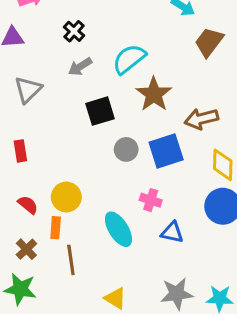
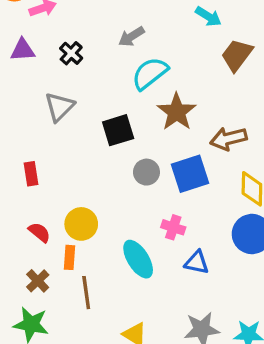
black cross: (74, 31) -> (71, 53), moved
gray arrow: (80, 67) -> (131, 37), moved
gray triangle: (28, 90) -> (59, 107), moved

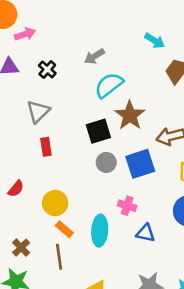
black square: (118, 130) -> (98, 131), moved
red rectangle: (31, 174) -> (46, 147), moved
red semicircle: (39, 232) -> (16, 189), moved, turned 90
orange rectangle: (69, 257) -> (64, 229), moved, turned -54
cyan ellipse: (138, 259) -> (100, 231), turned 36

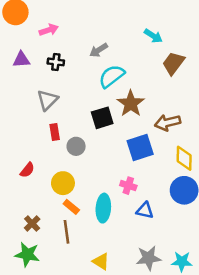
pink arrow: (25, 34) -> (49, 30), moved
black cross: (47, 69) -> (56, 62), turned -35
gray circle: (106, 162) -> (76, 146), moved

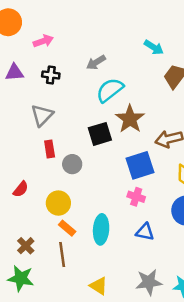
pink cross: (128, 186) -> (136, 197), moved

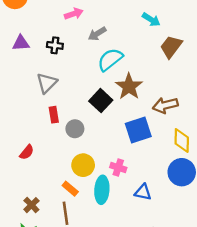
pink arrow: (43, 41) -> (74, 14), moved
black square: (100, 134) -> (101, 101), turned -30
pink cross: (136, 197) -> (118, 167), moved
yellow circle: (58, 203) -> (83, 165), moved

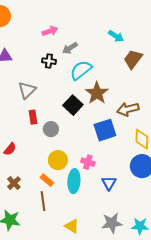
black cross: (55, 45) -> (49, 61), moved
blue triangle: (143, 192) -> (109, 183), turned 49
brown cross: (31, 205) -> (14, 183), moved

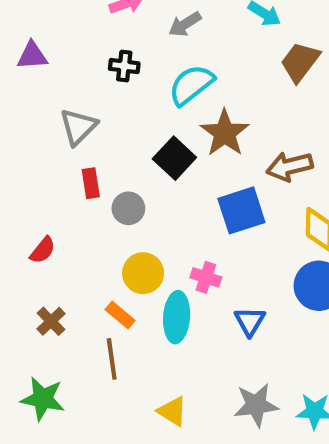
gray arrow: (70, 48) -> (185, 24), moved

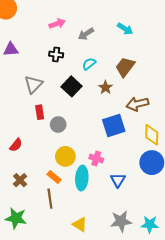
brown trapezoid: (300, 62) -> (125, 67), moved
cyan semicircle: (191, 85) -> (89, 64), size x0.6
brown star: (225, 133) -> (106, 87), size x0.6
black square: (174, 158) -> (72, 86), moved

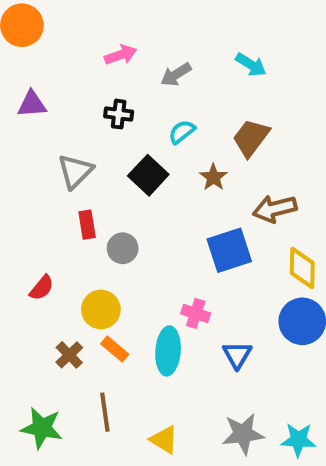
yellow circle: (65, 156) -> (101, 309), moved
brown cross: (20, 180) -> (69, 355), moved
brown line: (50, 199) -> (105, 412), moved

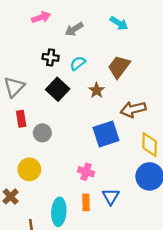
black cross: (119, 114) -> (51, 57), moved
orange rectangle: (115, 349) -> (86, 202), moved, turned 49
cyan ellipse: (168, 351) -> (59, 212), moved

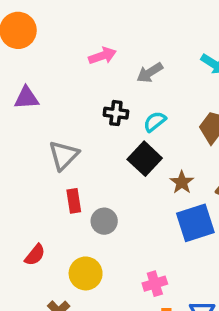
black square: (58, 89) -> (145, 159), moved
brown star: (97, 90) -> (182, 182), moved
pink cross: (86, 172) -> (155, 284), moved, turned -35

